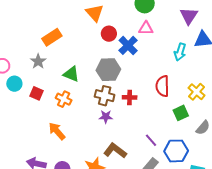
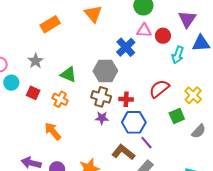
red circle: (109, 34) -> (163, 36), moved
orange rectangle: (52, 37) -> (50, 24), moved
red semicircle: (162, 86) -> (159, 89), turned 50
brown L-shape: (115, 151) -> (123, 152), moved
blue hexagon: (176, 151) -> (134, 122), moved

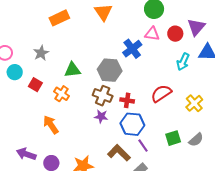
red circle: (163, 36) -> (175, 34), moved
green triangle: (68, 74) -> (72, 70), turned -36
green square: (177, 116) -> (173, 138), moved

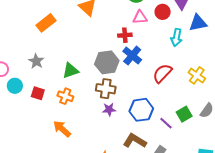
blue cross: (132, 49) -> (132, 56), moved
red cross: (127, 100) -> (125, 35), moved
purple line: (143, 146) -> (166, 123), moved

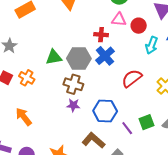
red circle: (163, 12) -> (139, 26), moved
green triangle: (70, 70) -> (54, 57), moved
orange cross: (65, 96) -> (27, 78), moved

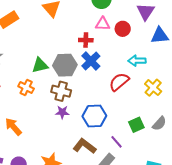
cyan arrow: (152, 45) -> (137, 61), moved, turned 72
orange cross: (27, 78) -> (26, 87), moved
purple line: (127, 128) -> (116, 142), moved

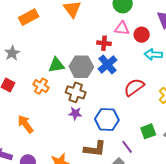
cyan arrow: (137, 61) -> (153, 54), moved
brown L-shape: (85, 146) -> (95, 149), turned 145

